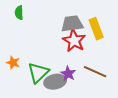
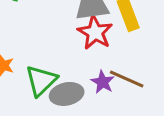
purple star: (68, 74) -> (103, 82), moved

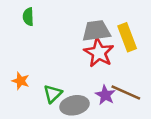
green triangle: (41, 80) -> (53, 94), size x0.7

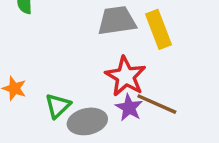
red star: (99, 53) -> (126, 76), moved

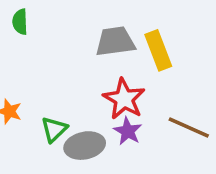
brown line: (157, 104) -> (189, 128), moved

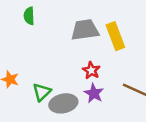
green semicircle: (20, 22) -> (29, 16), moved
red star: (124, 99) -> (91, 70), size x0.6

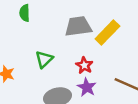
yellow rectangle: (115, 36) -> (107, 32), turned 65
green triangle: (42, 92) -> (44, 59), moved

